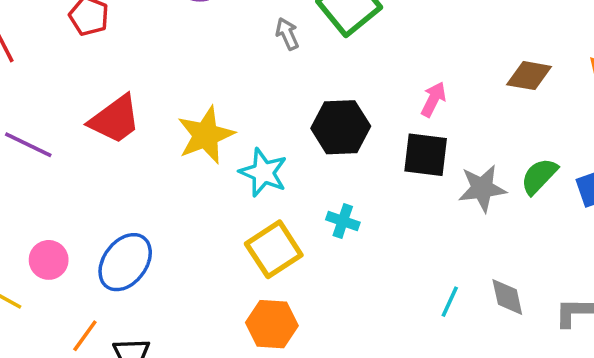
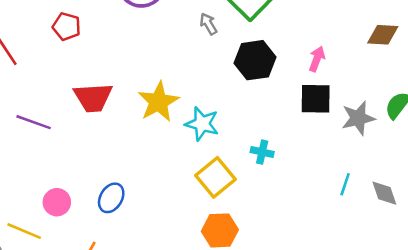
red trapezoid: (115, 119) -> (93, 98), turned 39
black hexagon: (341, 127) -> (255, 60), moved
blue ellipse: (125, 262) -> (111, 198), size x0.7
cyan line: (450, 302) -> (345, 184), moved

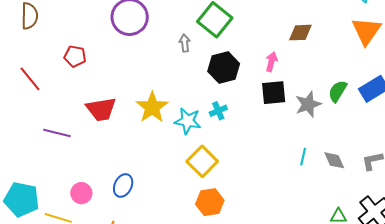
gray arrow: (208, 24) -> (185, 43), turned 30
brown diamond: (383, 35) -> (300, 33), moved
cyan cross: (262, 152) -> (218, 111), moved, turned -30

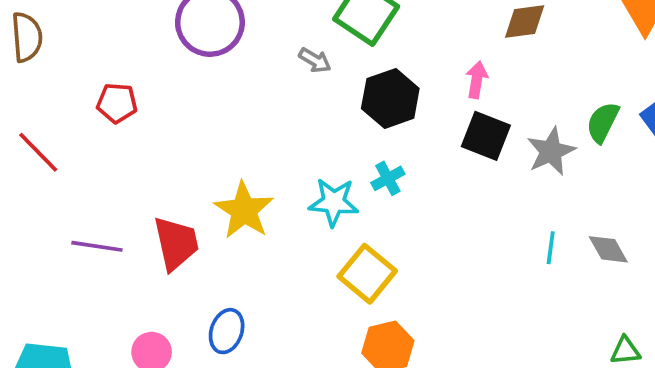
gray arrow: (185, 43) -> (315, 60), turned 132
black square: (274, 93) -> (486, 136), turned 32
yellow star: (152, 107) -> (244, 210), moved
red trapezoid: (101, 109) -> (176, 243), moved, turned -88

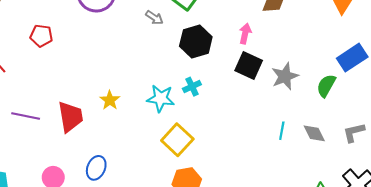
green semicircle: (603, 122) -> (326, 86), moved
yellow star: (244, 210) -> (110, 100), size x0.6

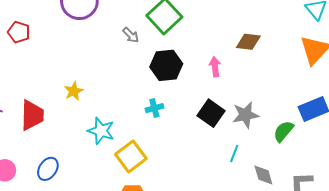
pink arrow: (245, 34) -> (215, 67), turned -30
black square: (249, 66) -> (211, 113), moved
cyan star: (161, 98) -> (101, 131), moved
yellow star: (110, 100) -> (74, 91), moved
cyan line: (282, 131) -> (234, 153), moved

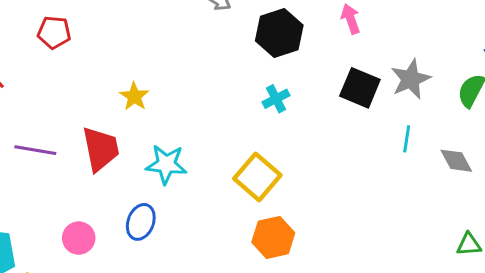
yellow star: (74, 91) -> (134, 96), moved
cyan star: (101, 131) -> (166, 164), moved

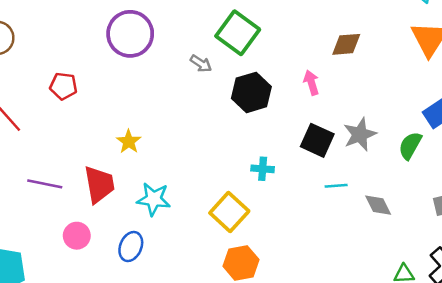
cyan cross: (276, 99) -> (263, 169), moved, turned 30
cyan line: (407, 139) -> (336, 186), moved, turned 75
gray diamond: (456, 161) -> (378, 205), moved
pink circle: (79, 238) -> (77, 236), moved

